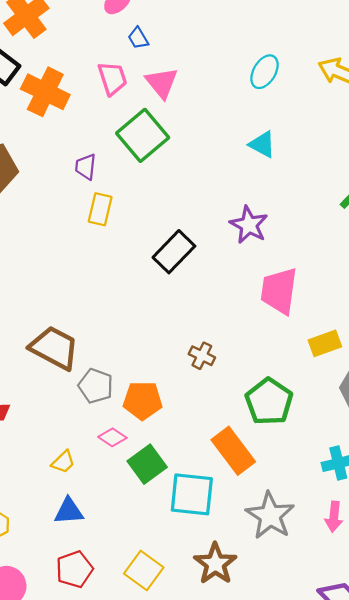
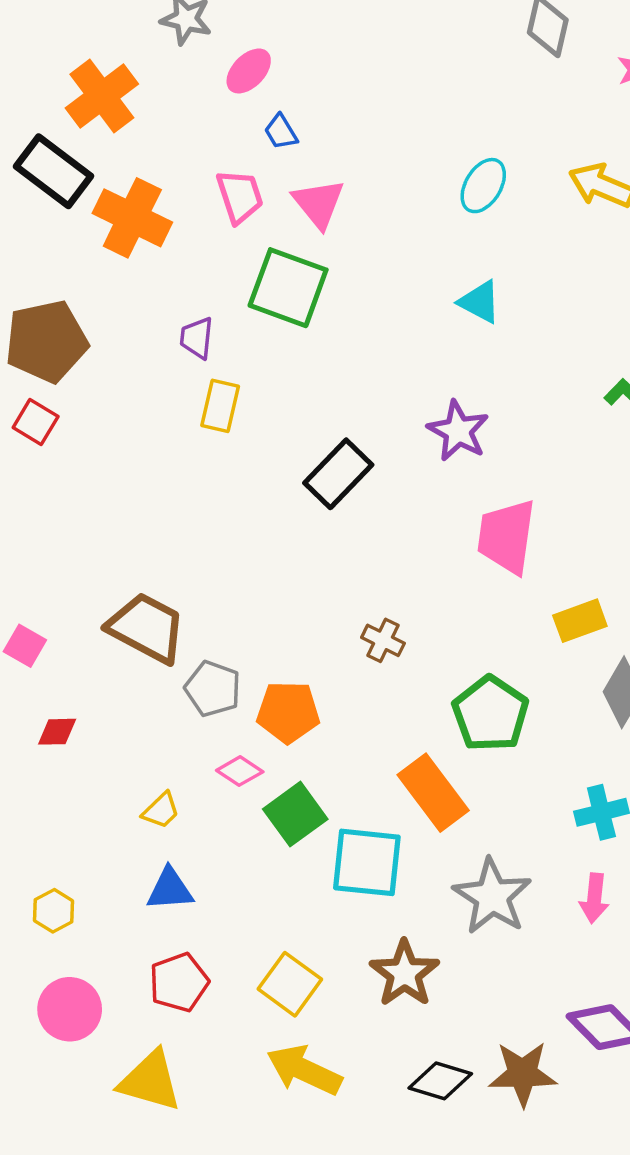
green square: (143, 135) -> (288, 288), turned -30

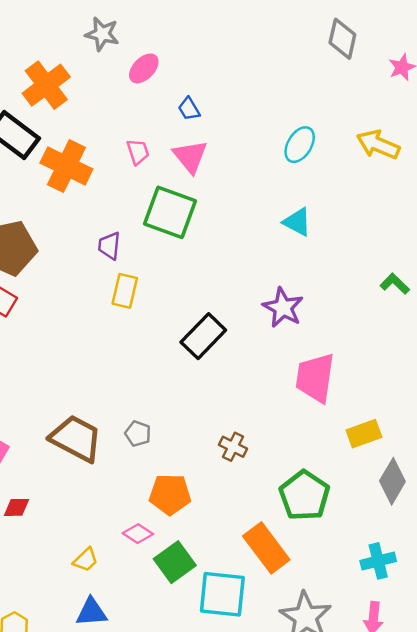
blue trapezoid: (281, 132) -> (189, 109), moved
pink trapezoid: (240, 196) -> (138, 152), size x0.7
gray pentagon: (213, 689) -> (138, 434), moved, size x0.7

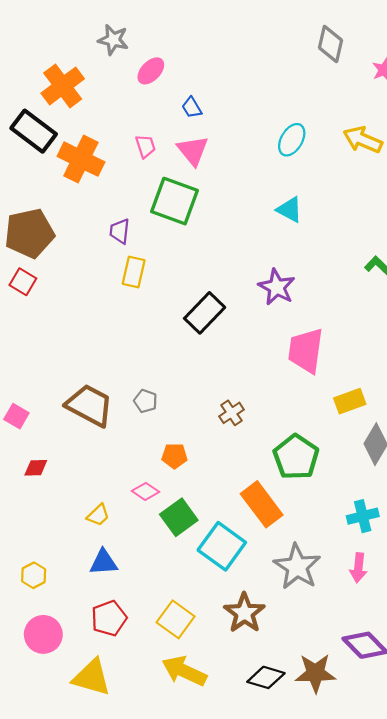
brown cross: (233, 447) -> (232, 413), turned 30
orange pentagon: (170, 494) -> (175, 456), size x0.7
cyan square: (222, 594) -> (222, 546), turned 30

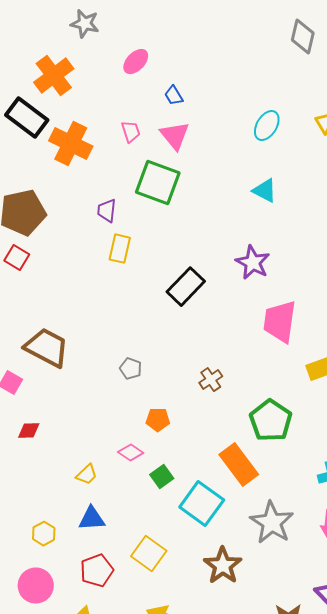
gray star: (113, 40) -> (85, 24), moved
brown trapezoid: (90, 405) -> (47, 348), moved
green square: (179, 517) -> (162, 477), size x0.7
yellow hexagon: (34, 575) -> (44, 534), moved
yellow square: (176, 619) -> (149, 554), moved

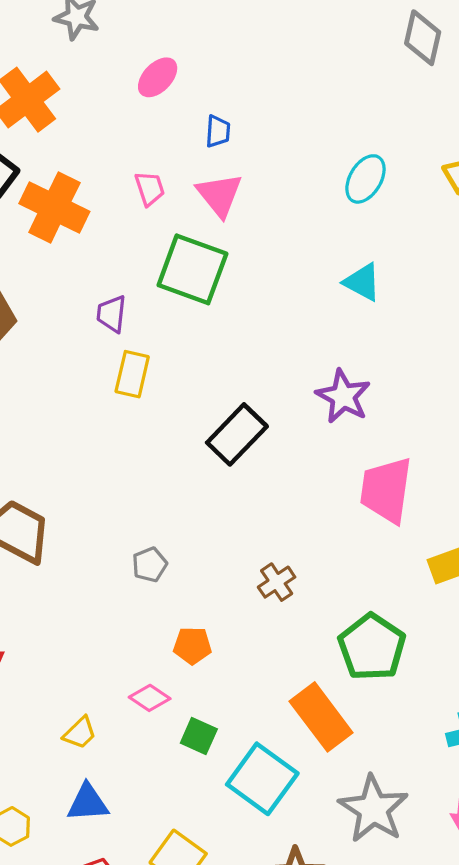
blue trapezoid: (174, 96) -> (218, 131), turned -145
gray pentagon: (131, 369) -> (150, 565), turned 30
green square: (162, 477) -> (199, 736), turned -30

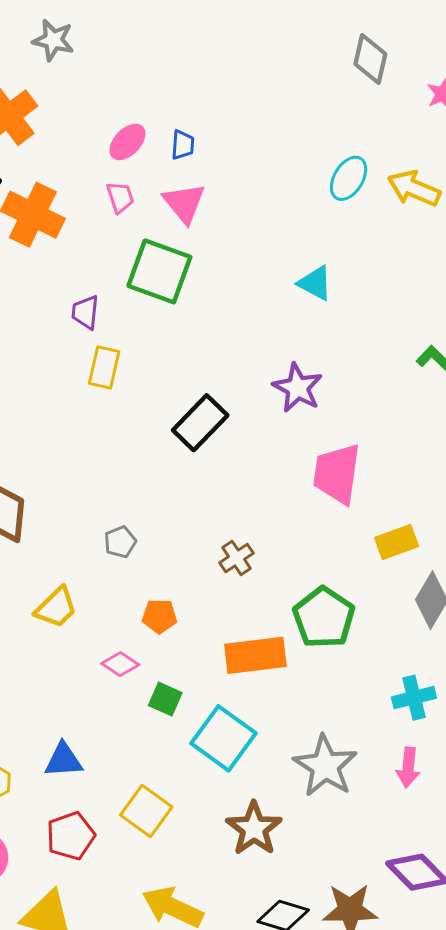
pink ellipse: (158, 77) -> (127, 142), moved
cyan ellipse: (365, 179) -> (349, 178), moved
orange rectangle: (321, 717) -> (255, 655), moved, turned -60
yellow trapezoid: (80, 733) -> (56, 607), moved, size x1.4

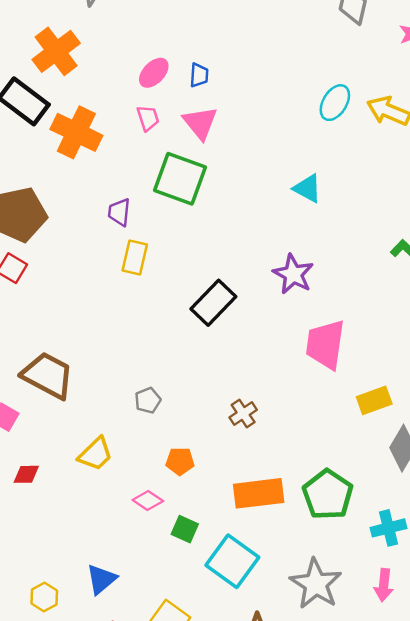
green pentagon: (324, 618) -> (328, 495), moved
blue triangle: (63, 760) -> (101, 579), turned -36

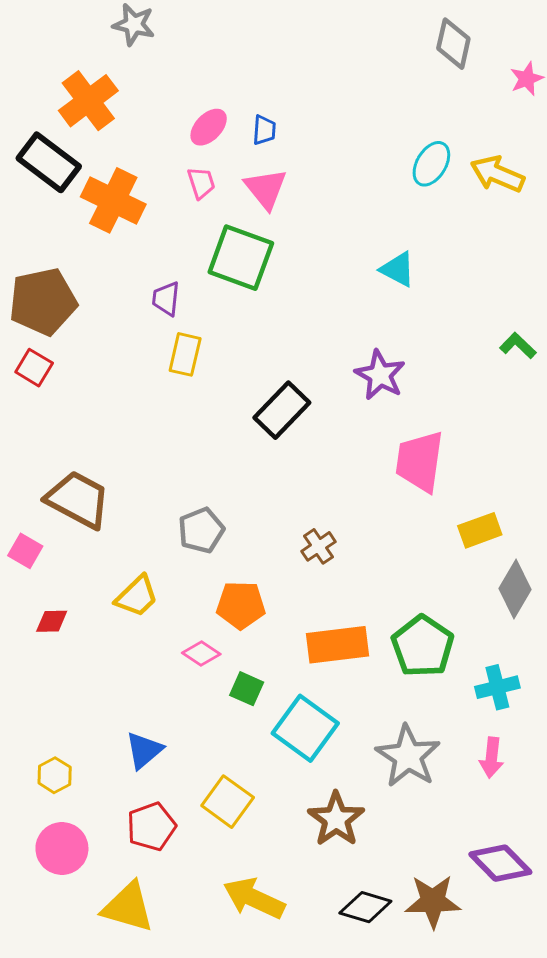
gray pentagon: (148, 400) -> (201, 530), size x1.4
orange pentagon: (180, 461) -> (241, 605), size x1.4
yellow hexagon: (44, 597) -> (55, 775), moved

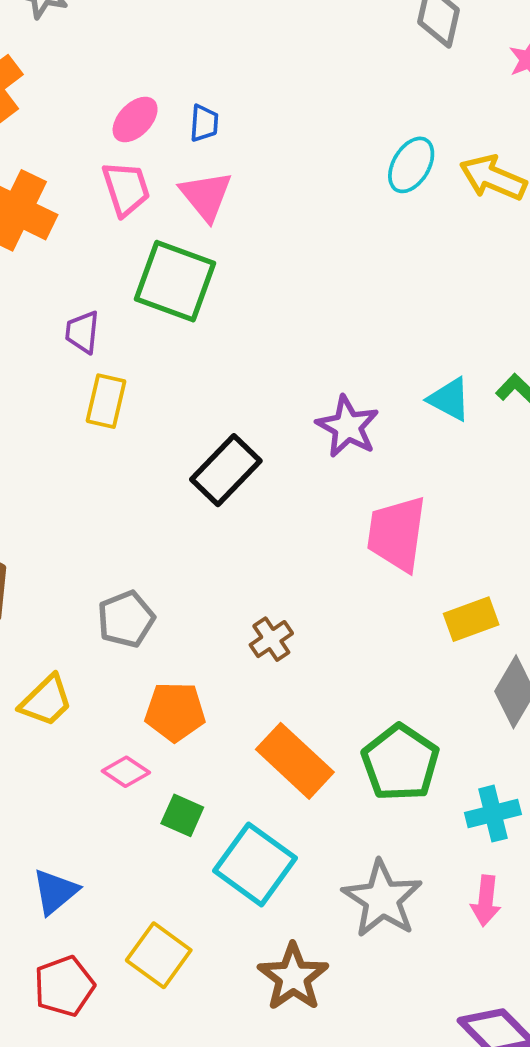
pink trapezoid: (201, 183) -> (126, 189), size x1.4
cyan triangle: (398, 269) -> (449, 399), moved
orange rectangle: (338, 645) -> (295, 761), turned 50

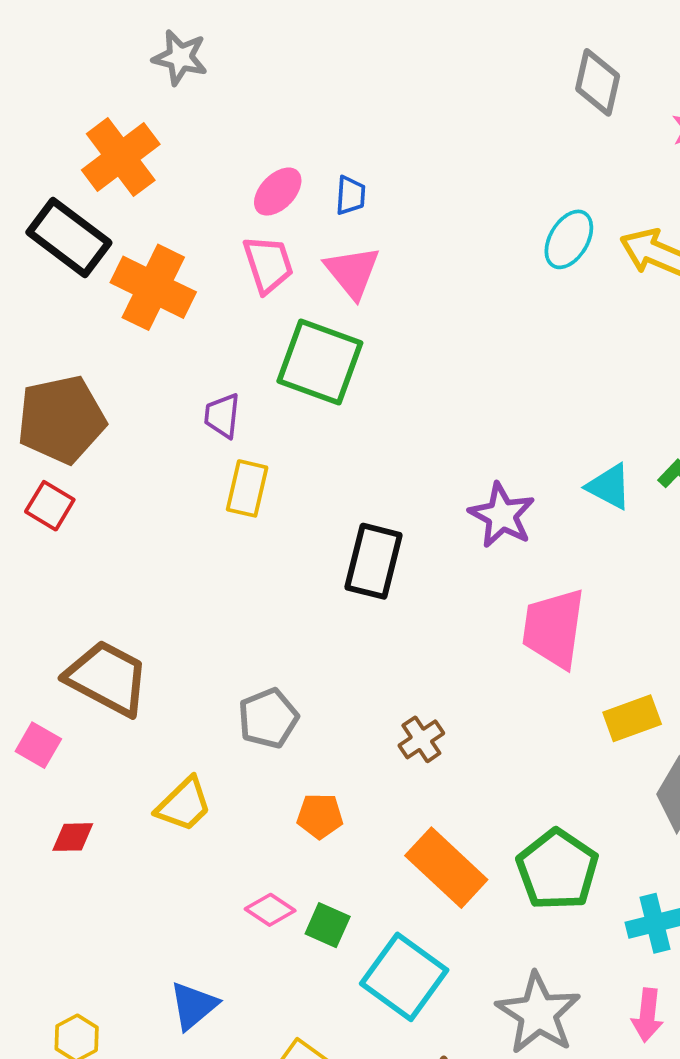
black rectangle: (226, 470) -> (374, 561), turned -30
orange pentagon: (175, 712) -> (320, 816), size x0.7
pink diamond: (126, 772) -> (270, 910), moved

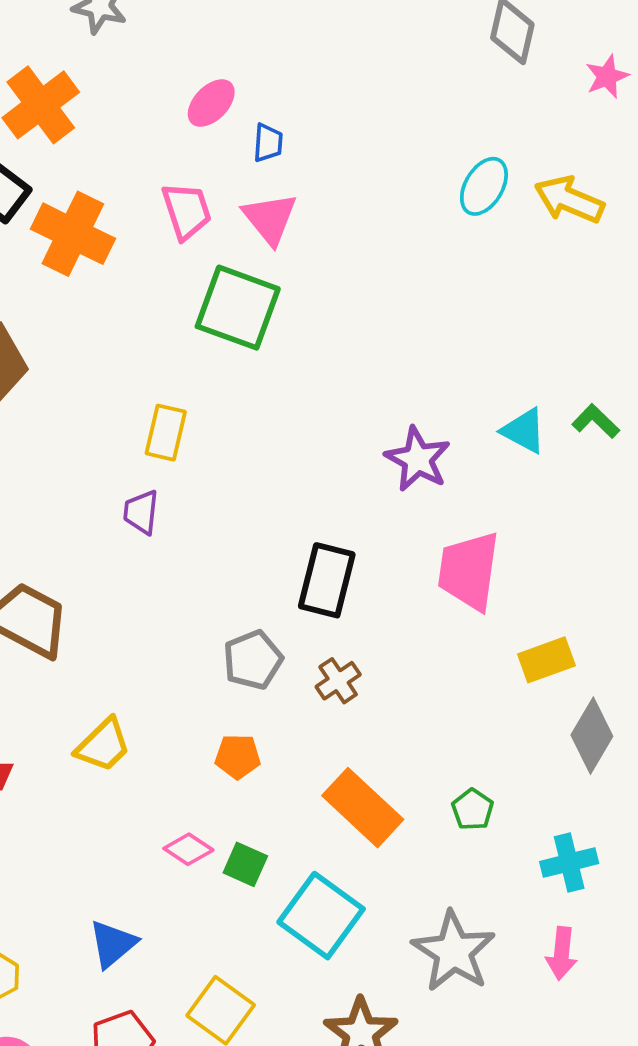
pink ellipse: (278, 192) -> (211, 103), moved
purple trapezoid: (222, 416) -> (141, 512), moved
black rectangle: (374, 561) -> (327, 580), moved
gray pentagon: (268, 718) -> (253, 660), moved
green pentagon: (557, 870) -> (473, 809), size x0.5

